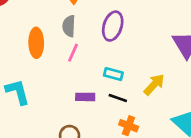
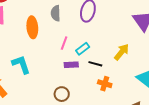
pink line: (73, 53) -> (64, 43), moved
cyan rectangle: (113, 74) -> (83, 49), moved, turned -48

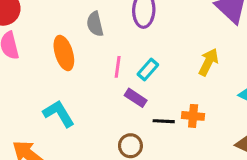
black line: (95, 64) -> (164, 121), moved
purple rectangle: (71, 65) -> (136, 98), turned 48

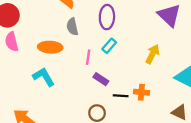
orange ellipse: (64, 53) -> (50, 47), turned -70
cyan rectangle: (148, 69) -> (109, 46), moved
cyan L-shape: (59, 114) -> (44, 77), moved

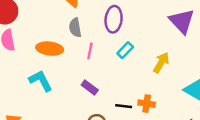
cyan rectangle: (109, 46) -> (125, 50), moved
pink line: (88, 57) -> (90, 51), moved
purple rectangle: (101, 79) -> (90, 88), moved

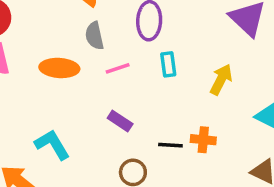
cyan rectangle: (125, 50) -> (168, 64), turned -49
pink line: (90, 51) -> (118, 68), turned 63
cyan L-shape: (41, 81) -> (52, 145), moved

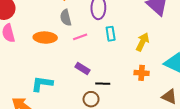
orange cross: (203, 140) -> (142, 73), moved
cyan L-shape: (52, 145) -> (42, 84), turned -50
black line: (170, 145) -> (103, 84), moved

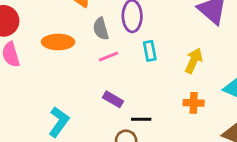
gray semicircle: (66, 18) -> (101, 29), moved
orange ellipse: (45, 38) -> (58, 42), moved
cyan L-shape: (42, 84) -> (59, 122), turned 120

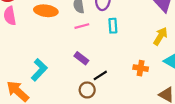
yellow arrow: (194, 61) -> (160, 36), moved
black line: (141, 119) -> (100, 75), turned -40

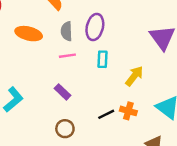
yellow arrow: (160, 36) -> (134, 76), moved
black line: (100, 75) -> (106, 114), moved

